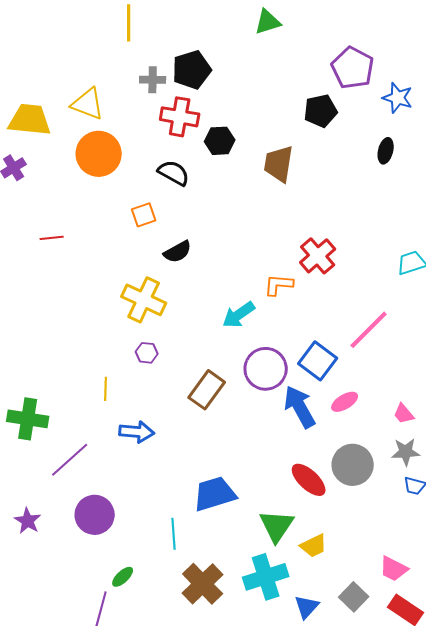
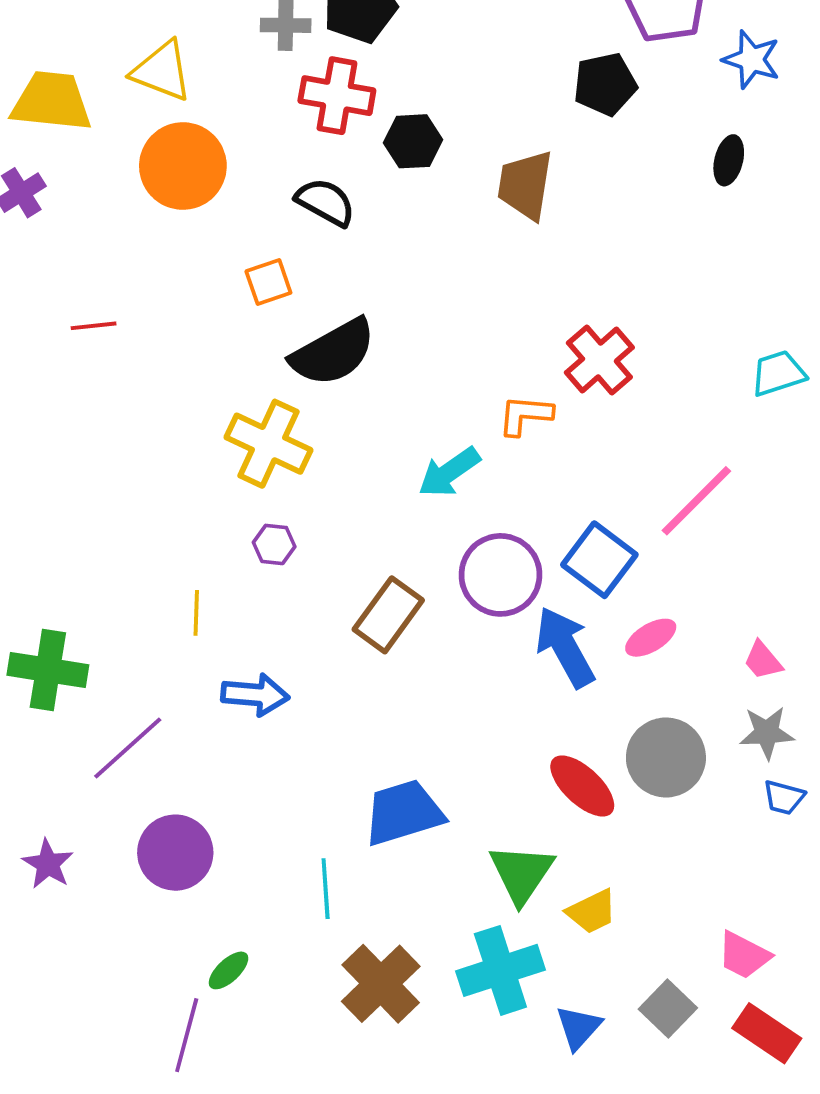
black semicircle: (178, 252) -> (333, 352), size x1.6

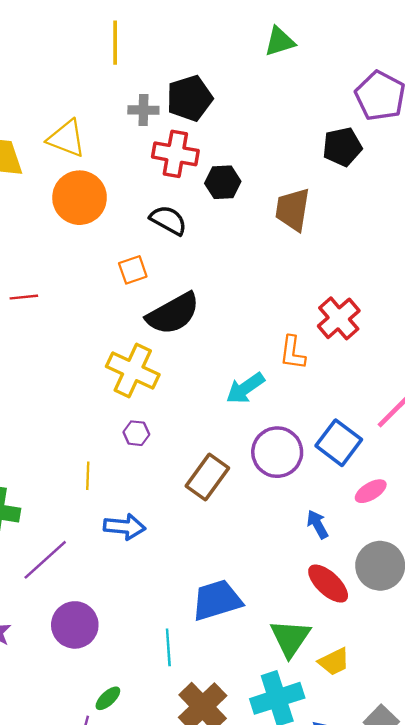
orange L-shape: (525, 415) -> (293, 353), turned -87
blue arrow: (565, 647) -> (317, 524), moved, size x0.6

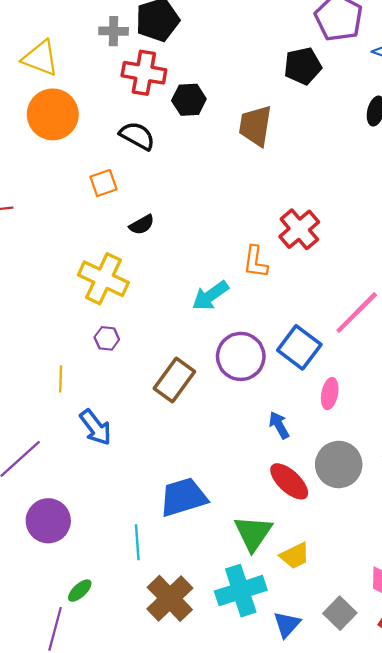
black semicircle: (173, 314) -> (142, 225), size x0.5
pink ellipse: (371, 491) -> (330, 394), turned -48
blue arrow: (125, 527) -> (96, 427), turned 48

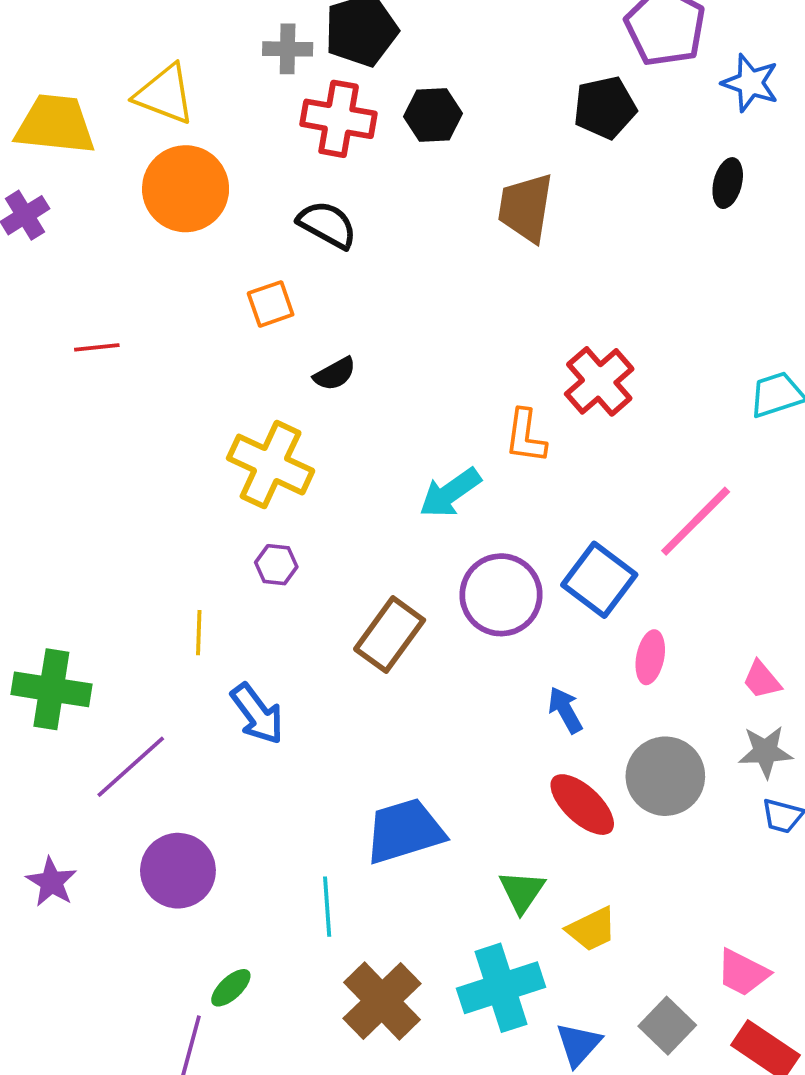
black hexagon: (189, 100) -> (433, 115), moved
green triangle: (253, 533) -> (522, 891), size x0.7

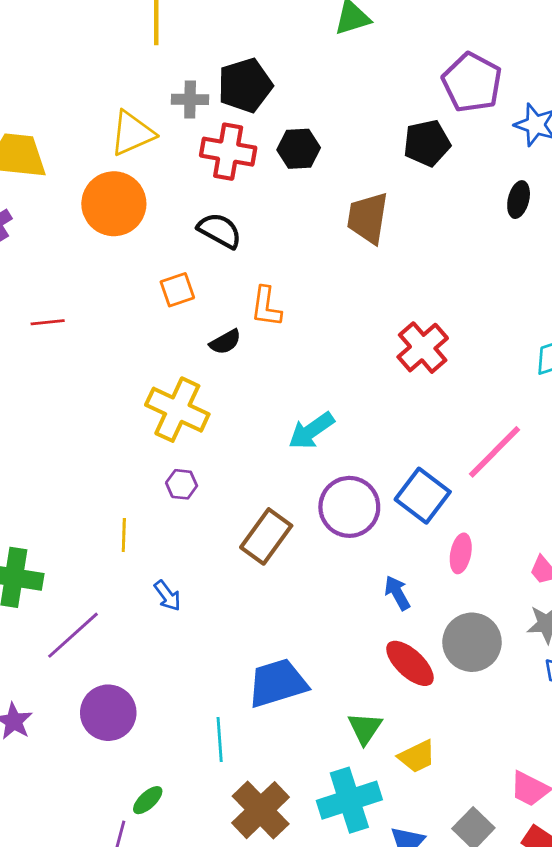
yellow triangle: (165, 94) -> (132, 133), moved, turned -45
orange L-shape: (526, 436) -> (266, 307), moved
blue arrow: (257, 714) -> (167, 596), size x0.7

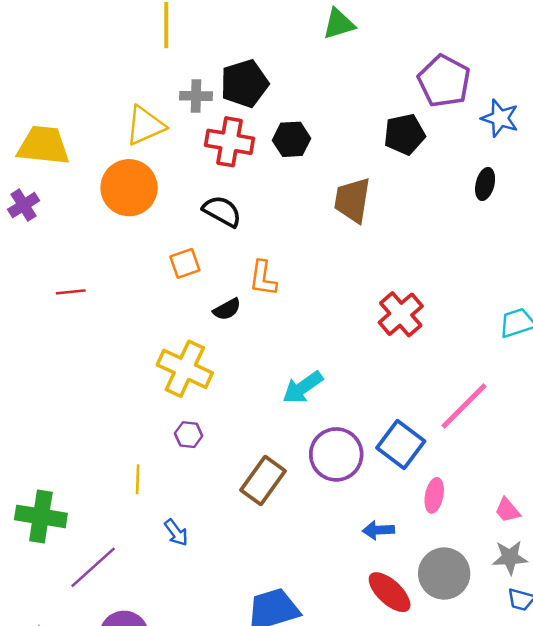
blue arrow: (397, 593) -> (378, 530), turned -64

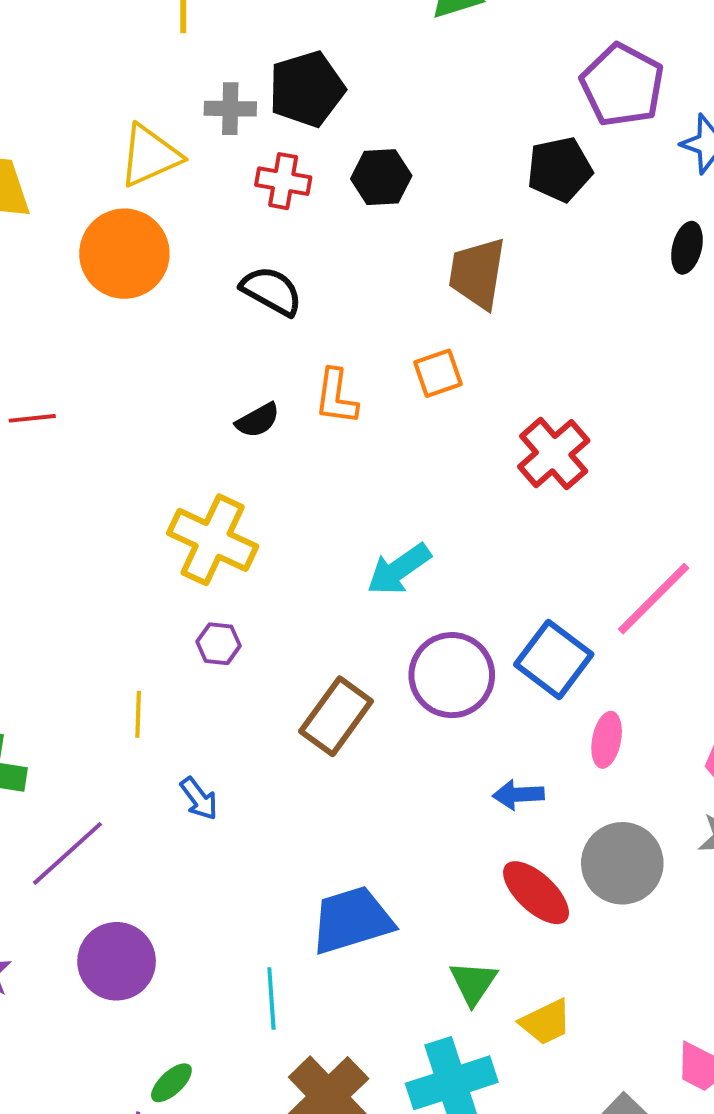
red cross: (230, 142) -> (283, 181), size x0.7
orange square: (185, 263) -> (438, 373), moved
black semicircle: (227, 309) -> (258, 420), moved

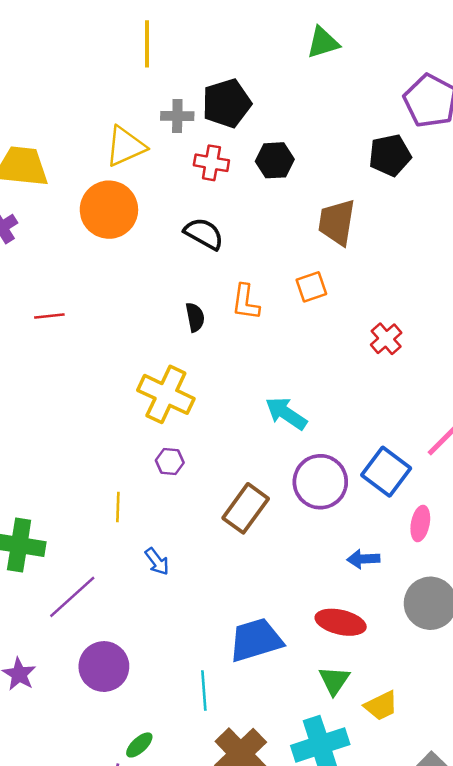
black semicircle: (258, 420) -> (195, 317), turned -72
red cross: (554, 454) -> (386, 339), size x0.7
cyan arrow: (399, 569) -> (286, 413), turned 69
red ellipse: (536, 893) -> (341, 622), moved, turned -30

